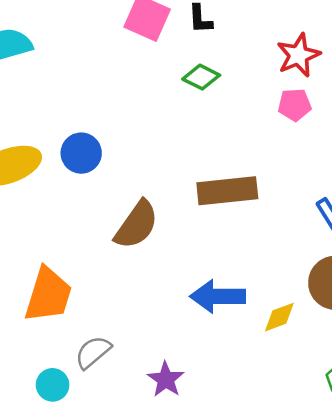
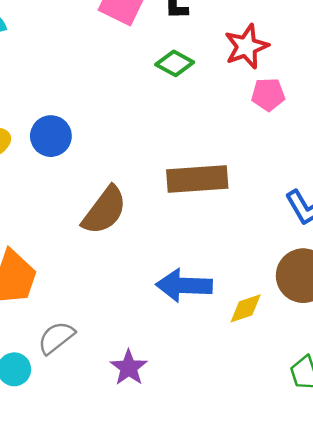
red star: (298, 55) -> (246, 46), moved

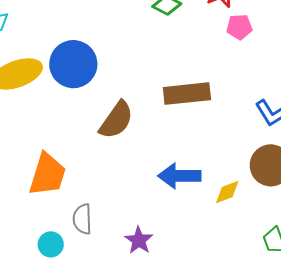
blue circle: (51, 136) -> (73, 64), size x1.5
gray semicircle: (56, 338) -> (82, 219), turned -52

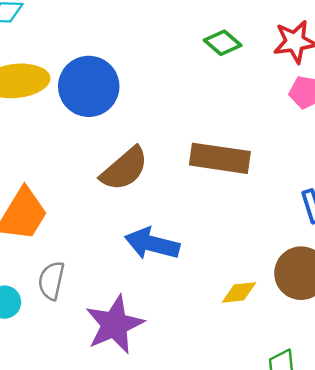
blue arrow: (179, 176) -> (152, 244), moved
purple star: (139, 240) -> (115, 325), size x1.6

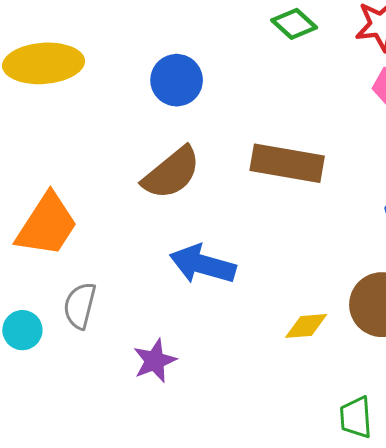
blue circle: (89, 86) -> (177, 80), moved, size x0.7
purple star: (115, 325) -> (155, 361), size x0.6

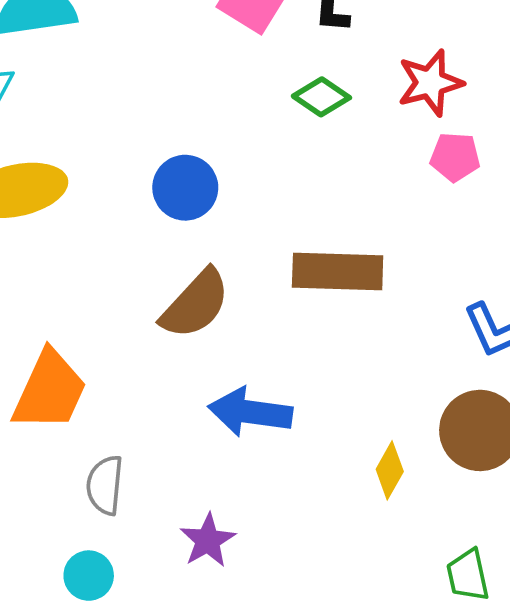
yellow diamond: (306, 326) -> (390, 470), turned -48
cyan circle: (22, 330) -> (89, 576), moved

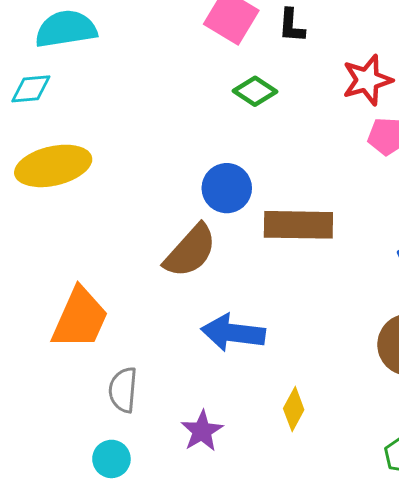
green diamond: (321, 97) -> (255, 91), moved
blue circle: (185, 188) -> (227, 188), moved
yellow diamond: (390, 470) -> (294, 409), moved

